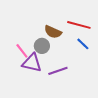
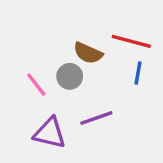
blue line: (83, 44) -> (138, 73), turned 56
purple triangle: (32, 63) -> (50, 133), moved

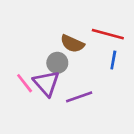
pink line: (36, 85) -> (25, 83), moved
purple triangle: (50, 133) -> (46, 83), moved, turned 36

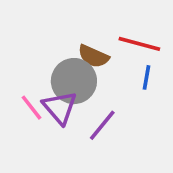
gray circle: (57, 63) -> (74, 81), size x1.6
purple line: (79, 97) -> (102, 125), turned -32

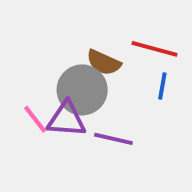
purple triangle: (60, 108) -> (66, 119), turned -45
purple line: (102, 125) -> (113, 139), turned 64

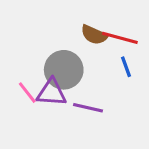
brown semicircle: (104, 63) -> (94, 35), moved
blue line: (162, 86) -> (126, 67), turned -30

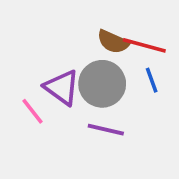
gray circle: (64, 70) -> (102, 84), moved
purple triangle: (52, 93) -> (62, 87), moved, turned 32

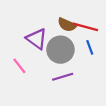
purple triangle: (62, 87) -> (37, 39), moved
purple line: (106, 130) -> (63, 77), turned -30

